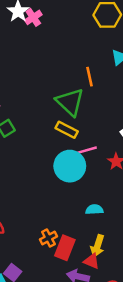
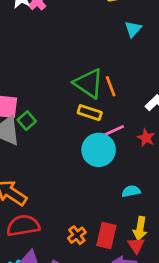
orange line: (90, 77) -> (111, 86), moved
orange cross: (48, 238) -> (77, 235), moved
red triangle: (92, 261) -> (136, 245), turned 42

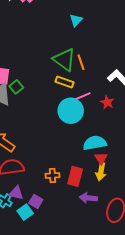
cyan triangle: (133, 29) -> (76, 20), moved
cyan semicircle: (131, 191) -> (95, 143), size x1.6
orange cross: (77, 235) -> (52, 176), turned 32
red triangle: (136, 245) -> (101, 158), moved

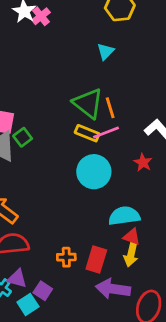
pink line: (81, 97) -> (106, 133), moved
red triangle: (101, 158) -> (132, 237), turned -40
purple arrow: (88, 198) -> (113, 289), size x1.4

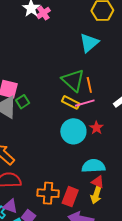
cyan triangle: (106, 51) -> (89, 43), size x1.5
red star: (143, 162) -> (96, 128), moved
orange cross: (66, 257) -> (48, 193), size x1.5

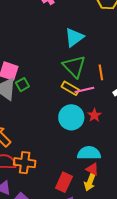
cyan triangle: (89, 43) -> (74, 37), moved
orange line: (89, 85) -> (101, 72), moved
orange cross: (48, 193) -> (25, 163), moved

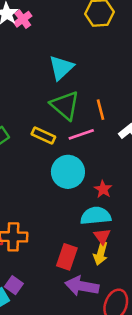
yellow rectangle: (70, 88) -> (43, 136), moved
red star: (94, 115) -> (103, 189), moved
red triangle: (92, 169) -> (102, 236), turned 32

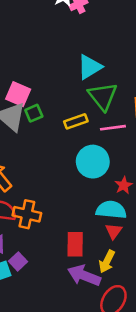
cyan triangle: (61, 68) -> (90, 67), moved
yellow rectangle: (43, 136) -> (76, 121), turned -55
yellow arrow: (101, 253) -> (107, 262), moved
red rectangle: (67, 257) -> (75, 244), turned -30

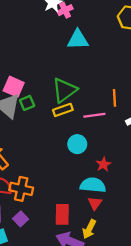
cyan triangle: (90, 67) -> (78, 40), moved, turned 30
green triangle: (103, 96) -> (64, 90), moved, turned 32
cyan circle: (93, 162) -> (77, 144), size x0.7
purple square: (18, 261) -> (21, 219), moved

